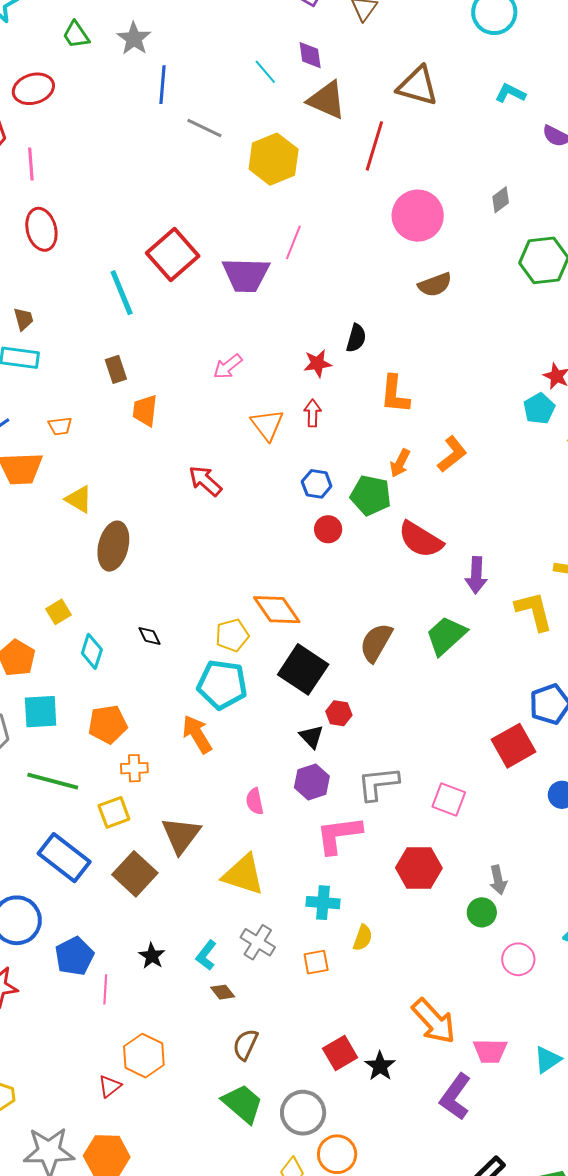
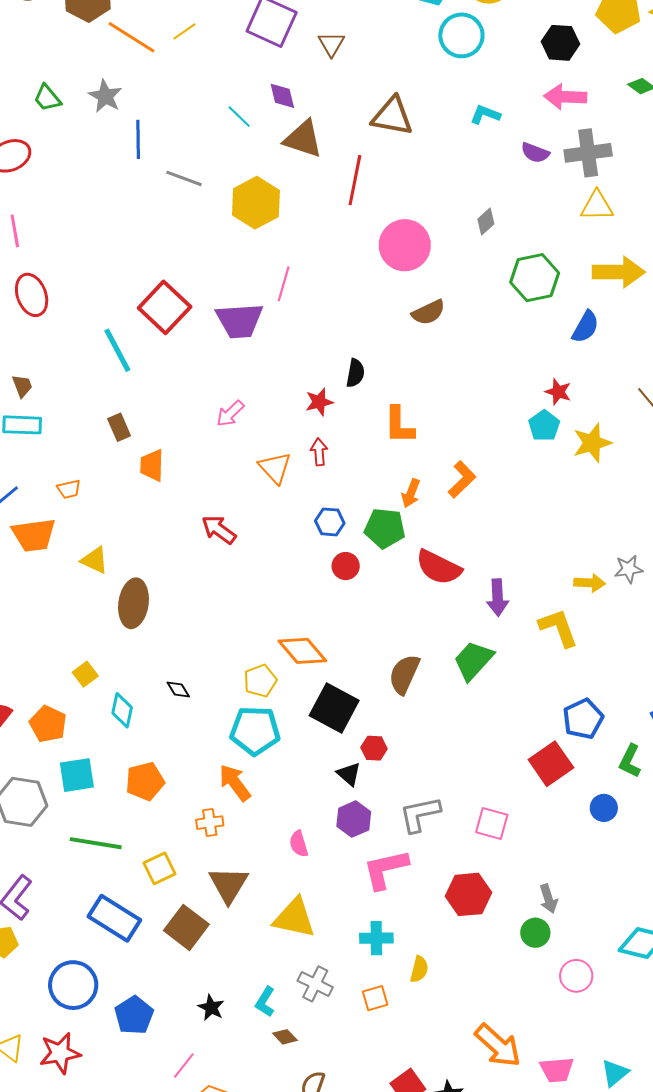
orange cross: (134, 768) -> (210, 823), moved
pink line: (105, 989) -> (184, 1065), moved, turned 40

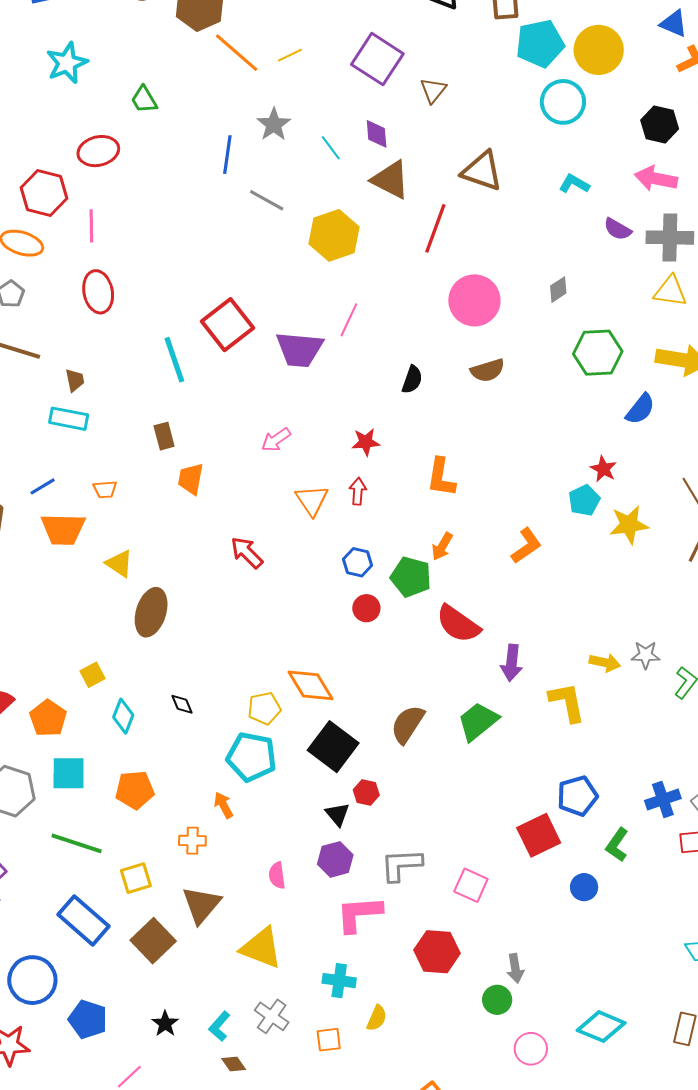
gray star: (105, 96) -> (274, 124), moved
black semicircle: (355, 373) -> (412, 380), moved
orange L-shape: (462, 479) -> (526, 546), moved
orange arrow: (235, 783) -> (223, 805), size x0.7
blue pentagon: (134, 1015) -> (88, 1019), turned -30

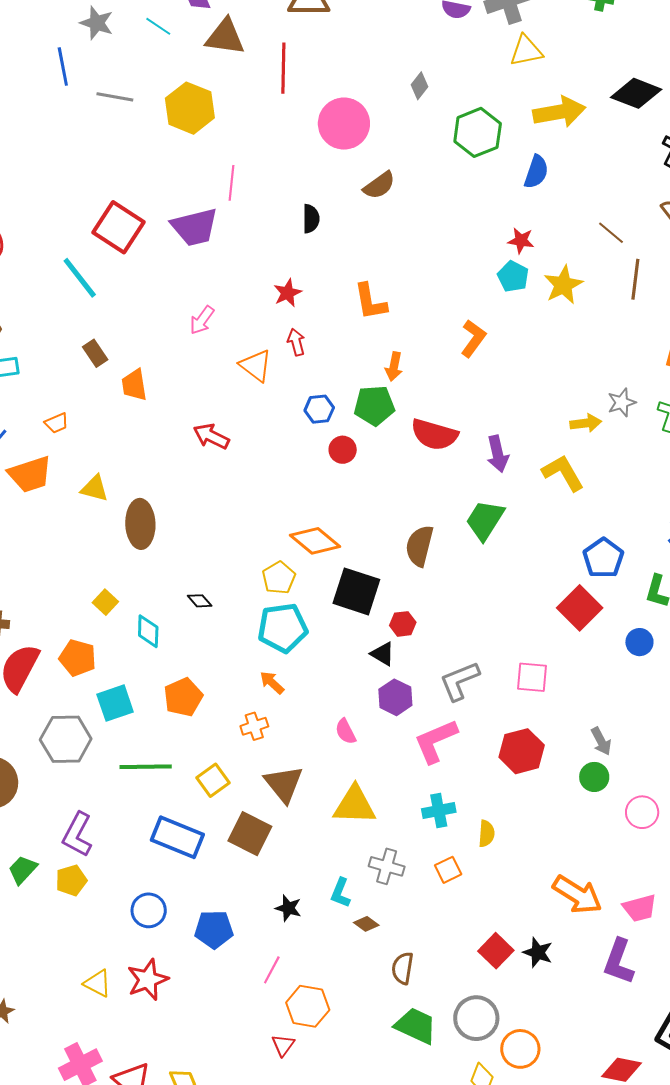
blue circle: (32, 980) -> (149, 910), size x0.7

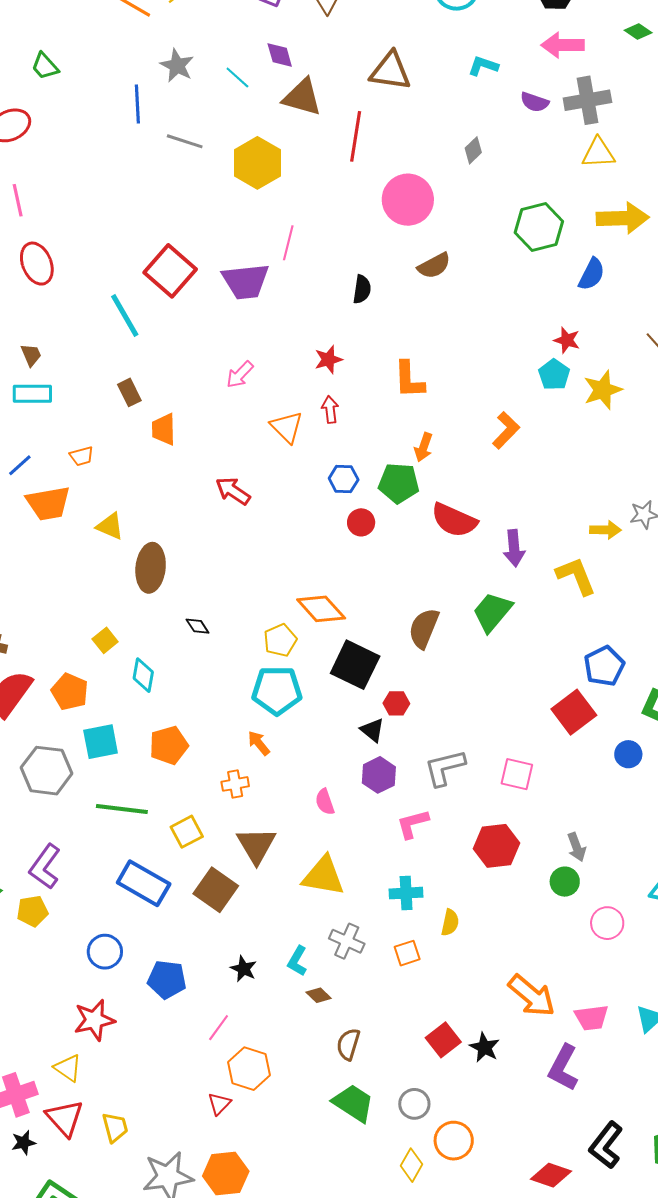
gray diamond: (420, 86) -> (473, 150), moved
black diamond: (200, 601) -> (198, 626), moved
pink L-shape: (436, 741) -> (413, 824), size x0.7
yellow triangle: (98, 983) -> (68, 1068), moved
gray circle: (476, 1018) -> (414, 1104), size x0.7

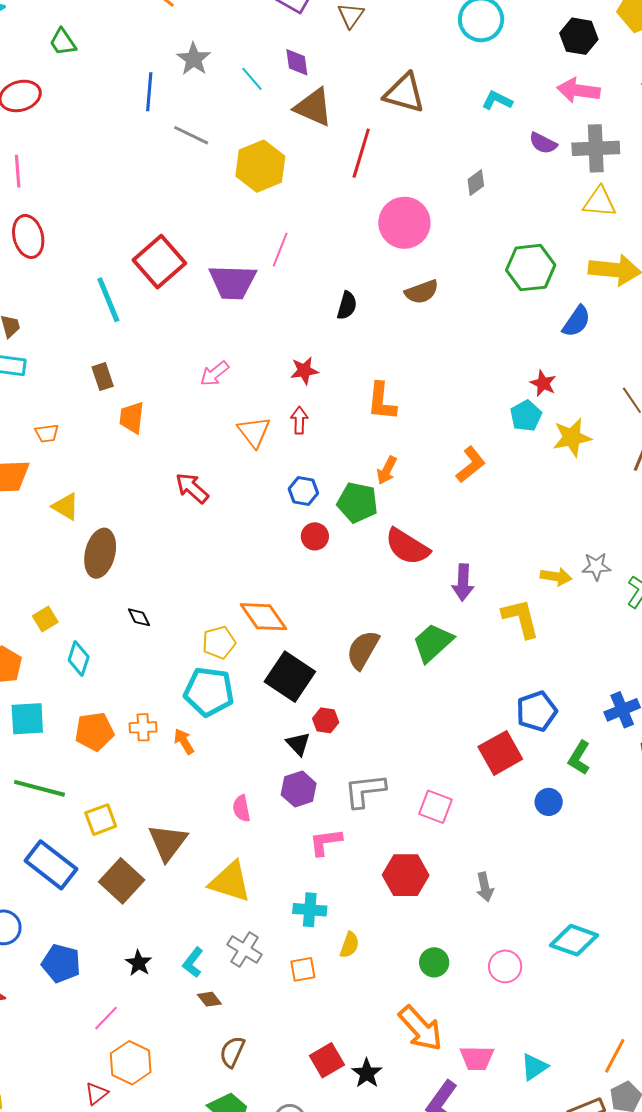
orange cross: (235, 784) -> (143, 727), moved
green circle: (565, 882) -> (434, 962), moved

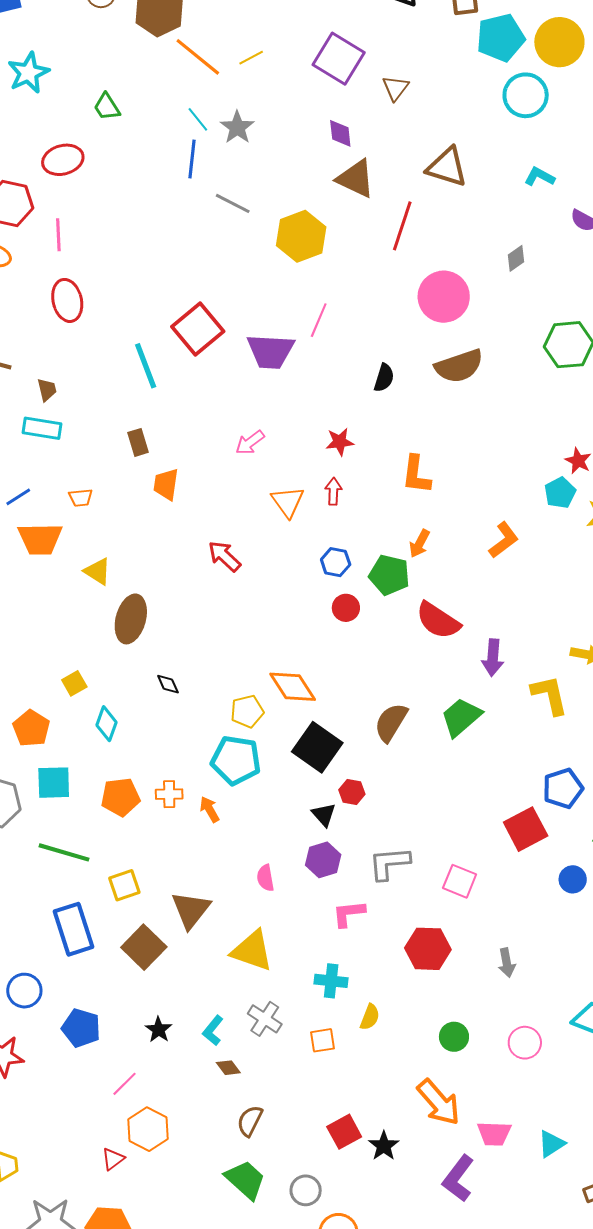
cyan line: (252, 79) -> (198, 119), moved
brown semicircle: (422, 292) -> (459, 366), size x1.4
blue rectangle: (51, 865) -> (73, 929), turned 33

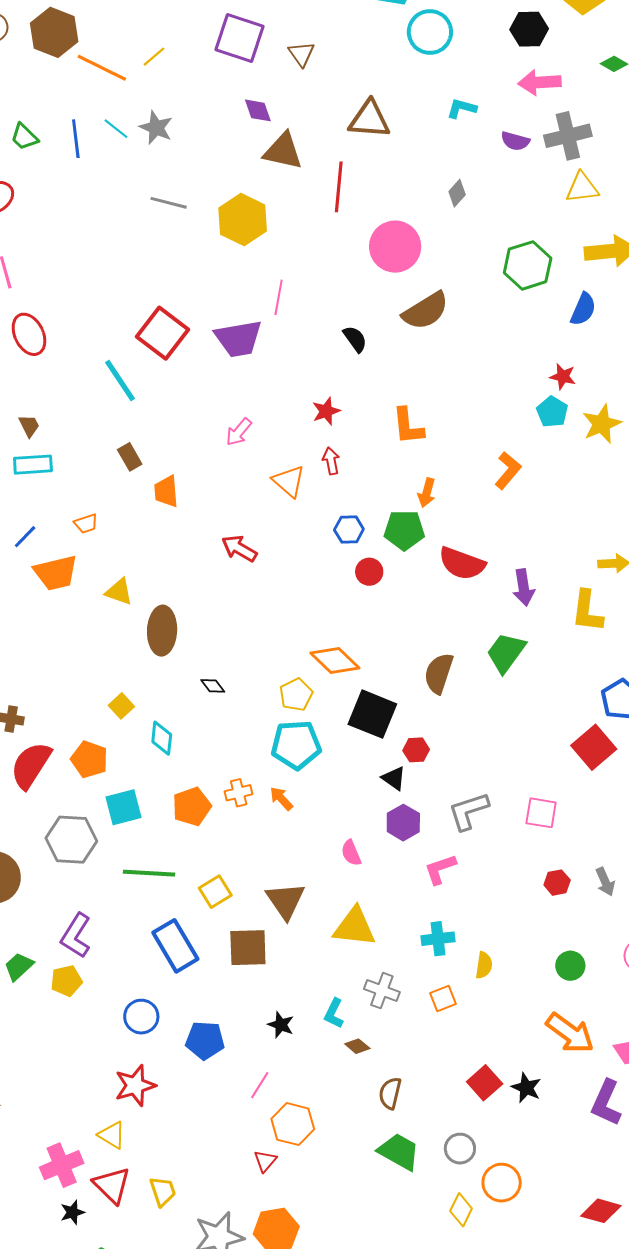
blue line: (192, 159) -> (76, 139), moved
black semicircle: (384, 378) -> (355, 339), turned -40
yellow L-shape: (550, 695) -> (587, 611), turned -147
brown square: (144, 947) -> (248, 948), turned -33
red hexagon: (428, 949) -> (557, 883), moved, size x0.6

